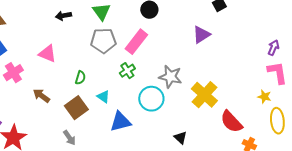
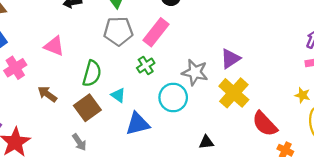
purple triangle: (201, 35) -> (230, 59), moved
green semicircle: (80, 78) -> (92, 73), size x1.6
black triangle: (180, 138) -> (206, 142), turned -48

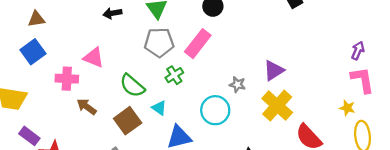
green cross: (146, 65) -> (174, 75), moved
pink cross: (15, 68) -> (67, 79), moved, turned 35
gray star: (195, 72) -> (237, 84), size x0.6
green semicircle: (92, 73) -> (132, 86), turned 115

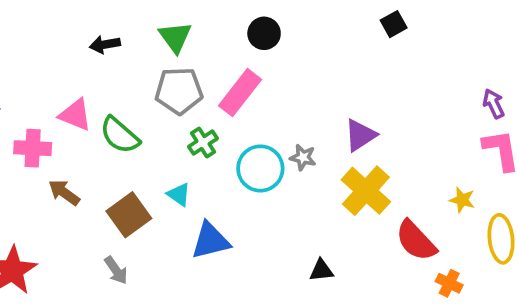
purple arrow: (358, 51) -> (494, 104), turned -48
green semicircle: (132, 86) -> (120, 135), moved
yellow star: (347, 108) -> (462, 200), moved
cyan circle: (215, 110) -> (260, 168), moved

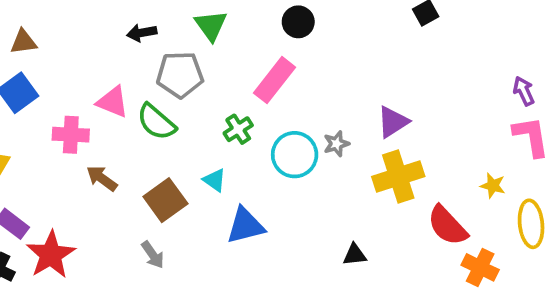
gray pentagon: (179, 91) -> (180, 75), moved
gray star: (303, 157) -> (336, 144), turned -30
yellow cross: (366, 191) -> (398, 176), turned 30
orange cross: (449, 283) -> (480, 267), size x1.4

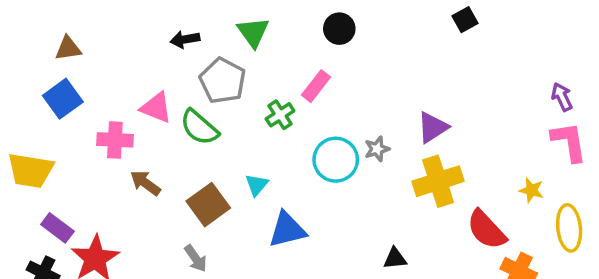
gray pentagon: (180, 75) -> (223, 81), turned 30
pink rectangle: (275, 80) -> (316, 86), size x0.7
green cross: (238, 129) -> (280, 115), moved
cyan triangle: (215, 180) -> (257, 185), turned 35

